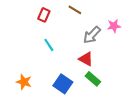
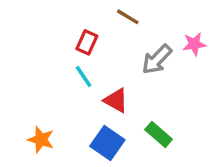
red rectangle: (44, 15) -> (87, 42), moved
red triangle: (86, 59) -> (116, 100), moved

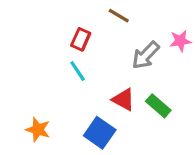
red triangle: (116, 100) -> (123, 100), moved
green rectangle: (159, 134) -> (158, 106), moved

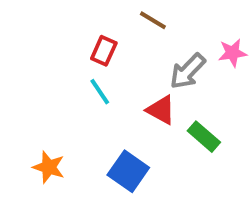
red triangle: (123, 100) -> (161, 110), moved

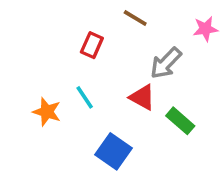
pink star: (232, 53) -> (205, 29), moved
cyan line: (100, 92) -> (85, 97), moved
orange star: (49, 167) -> (47, 112), moved

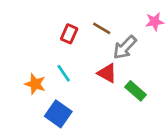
brown line: (135, 18) -> (102, 28), moved
blue square: (114, 151) -> (58, 114), moved

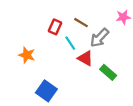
cyan line: (64, 73) -> (70, 43), moved
orange star: (35, 84) -> (27, 55), moved

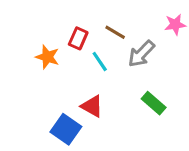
orange star: (27, 55) -> (47, 57), moved
red triangle: (85, 58) -> (92, 106), moved

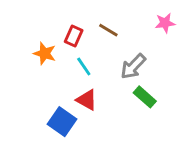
gray arrow: (141, 54) -> (133, 67), moved
cyan line: (100, 61) -> (84, 67), moved

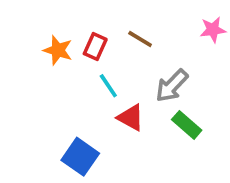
orange star: (45, 53) -> (58, 50), moved
red triangle: (87, 100) -> (131, 117), moved

